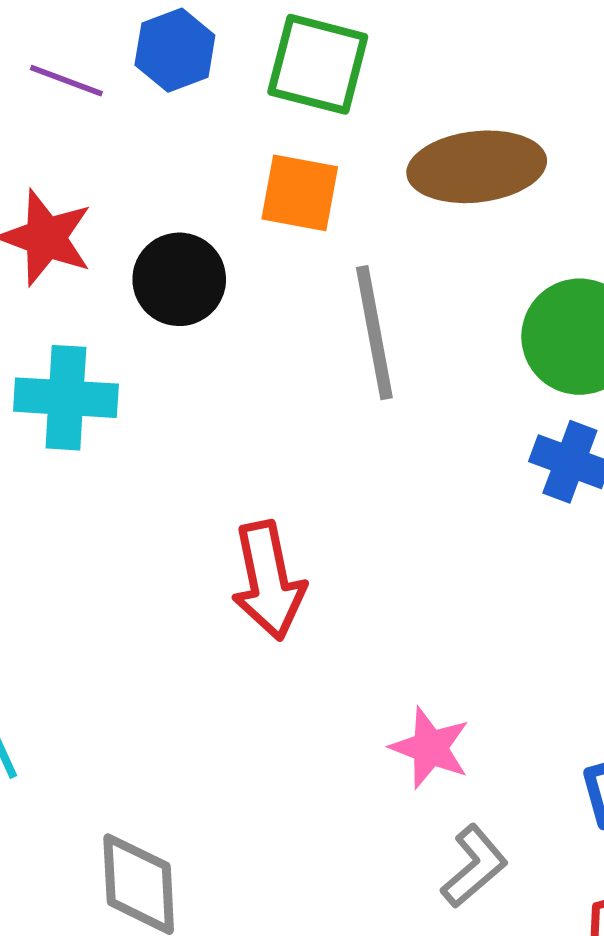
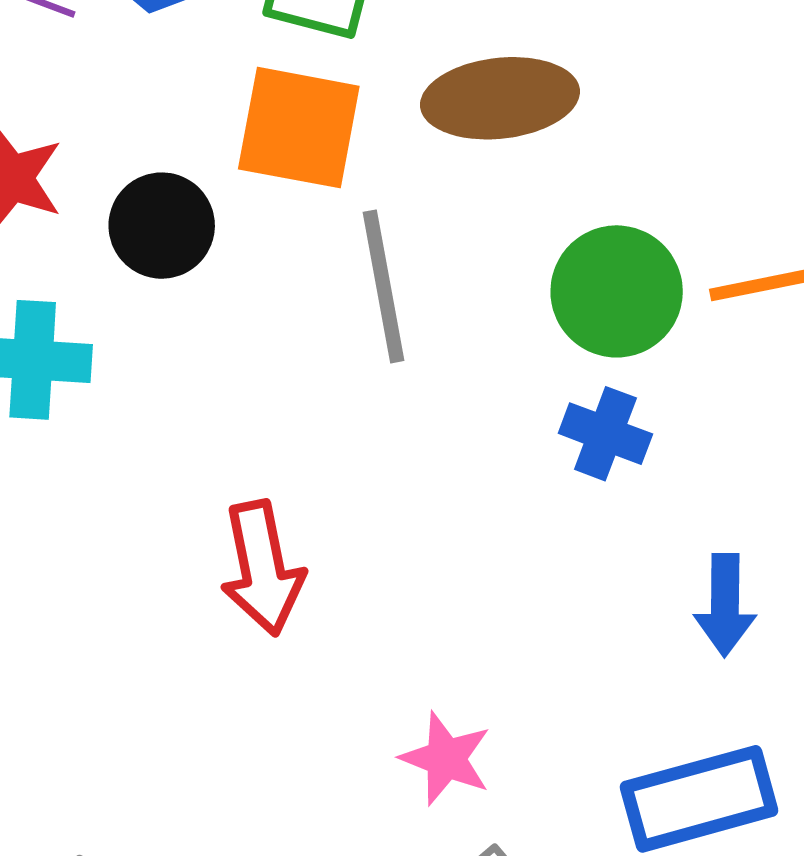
orange square: (300, 193) -> (299, 128), size x1.4

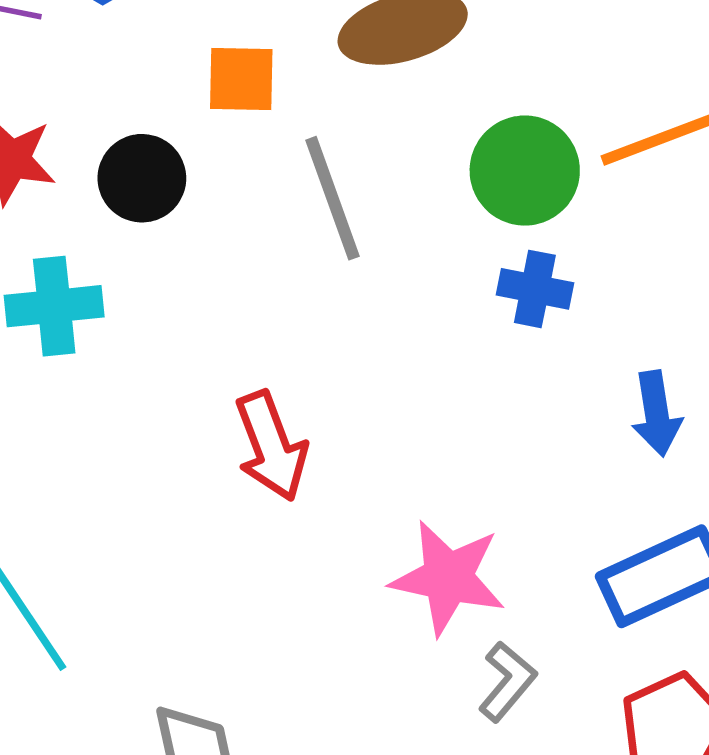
orange square: (299, 128) -> (241, 79), size x0.7
pink star: (446, 758) -> (448, 578), size x1.5

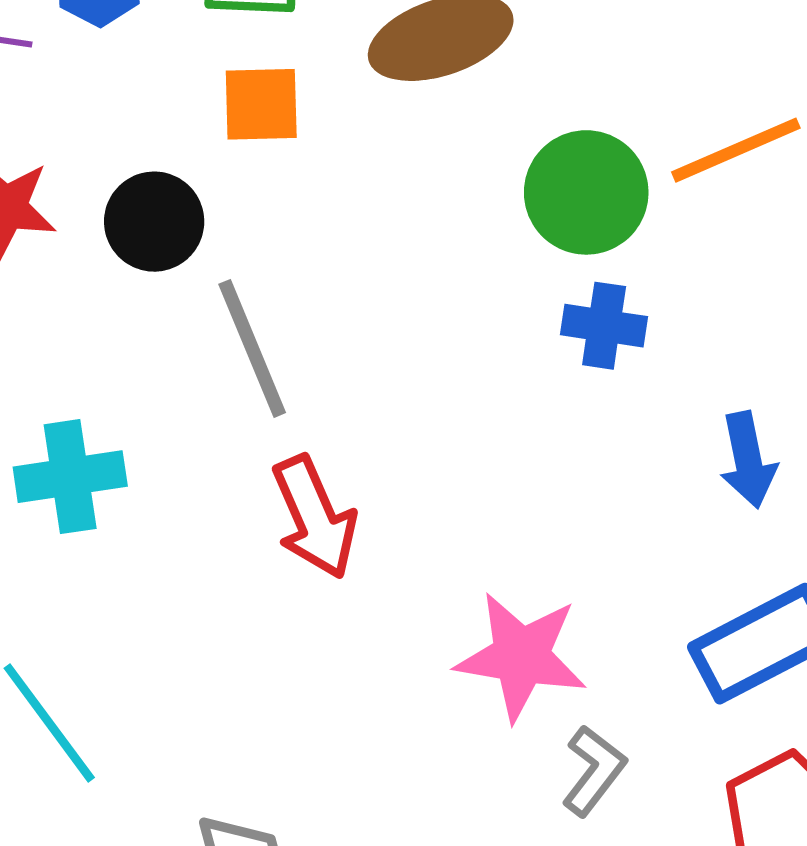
gray line: (332, 198) -> (252, 348), moved
cyan cross: (54, 306) -> (70, 477), moved

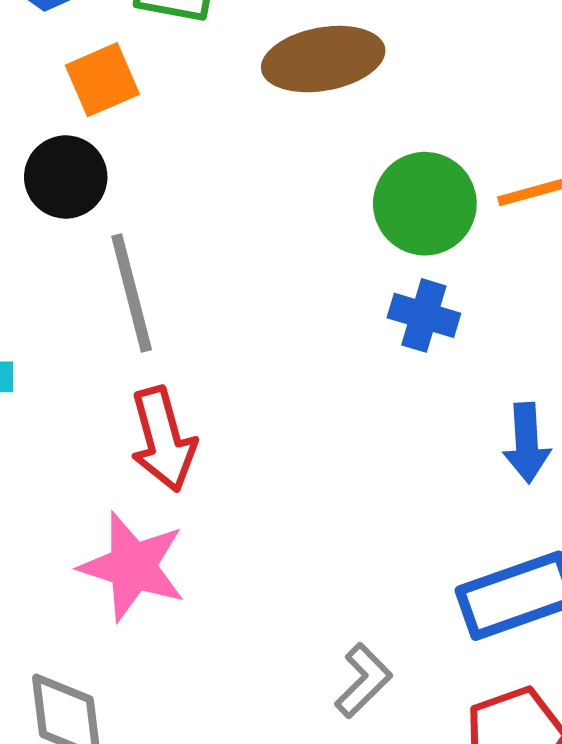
orange square: (261, 104) -> (102, 80), moved, turned -30
pink star: (521, 656) -> (133, 566), moved

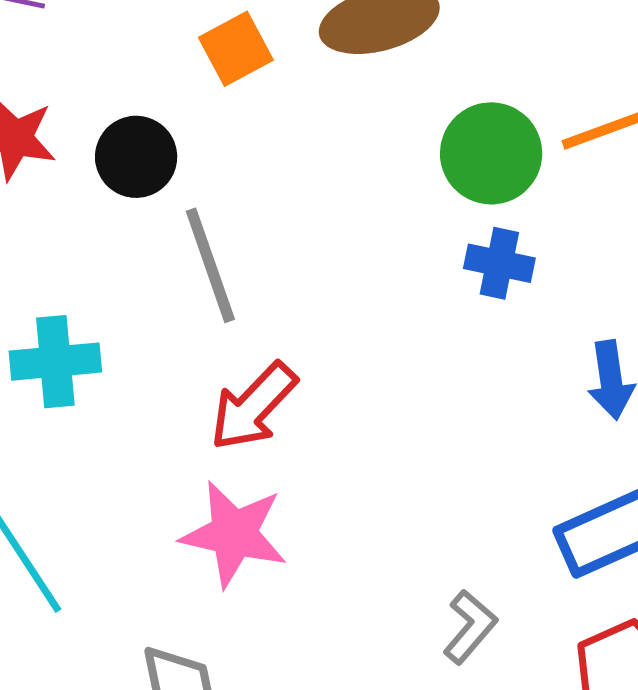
orange square: (102, 80) -> (236, 49), moved
red arrow: (163, 439) -> (253, 406), turned 64

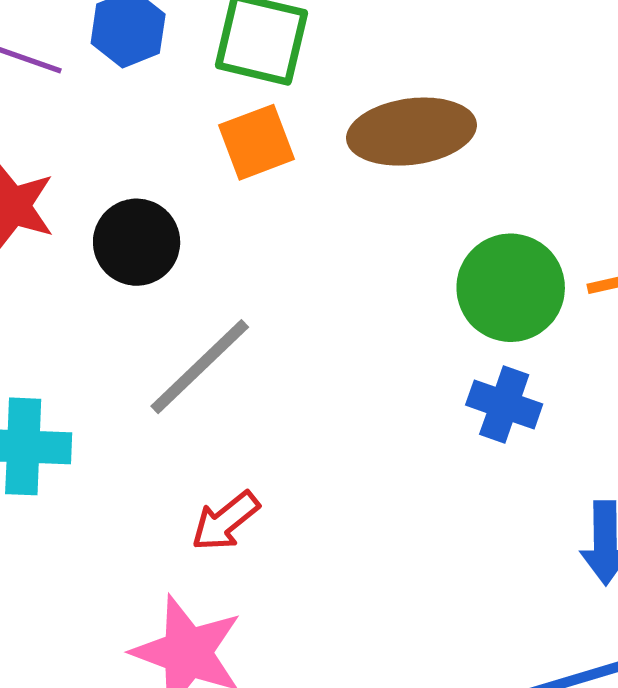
gray line: (210, 265) -> (200, 367), turned 58
red arrow: (253, 406) -> (225, 521), size x0.7

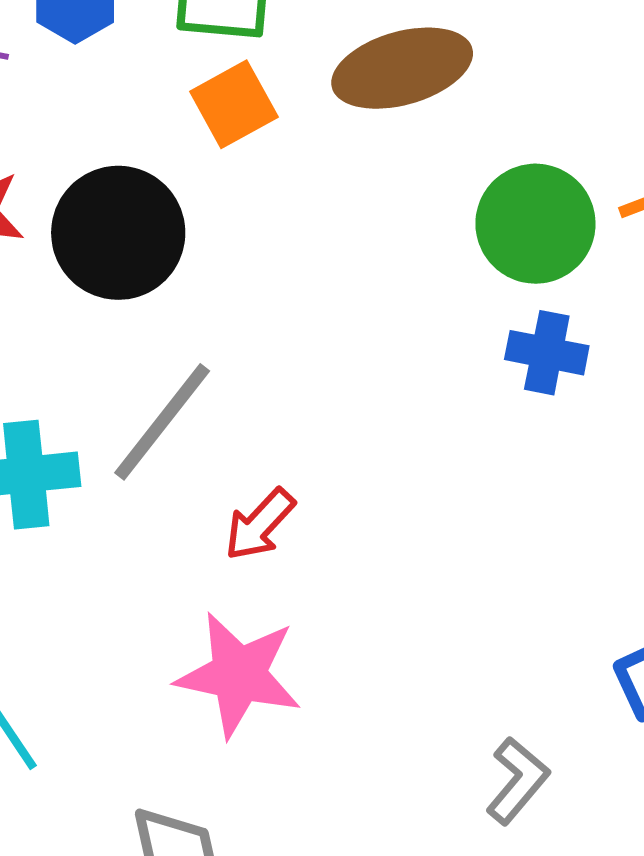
black circle: (137, 242) -> (118, 233), size x1.4
gray line: (200, 367) -> (162, 422), moved

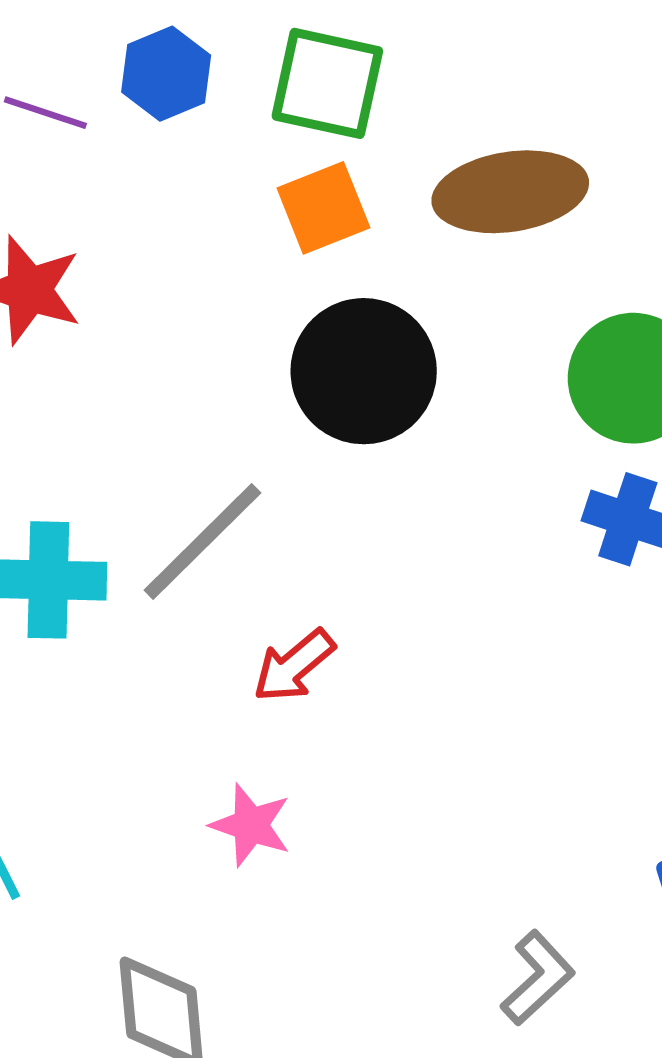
black circle: (118, 233) -> (364, 371), moved
pink star: (239, 675) -> (251, 825), size x0.6

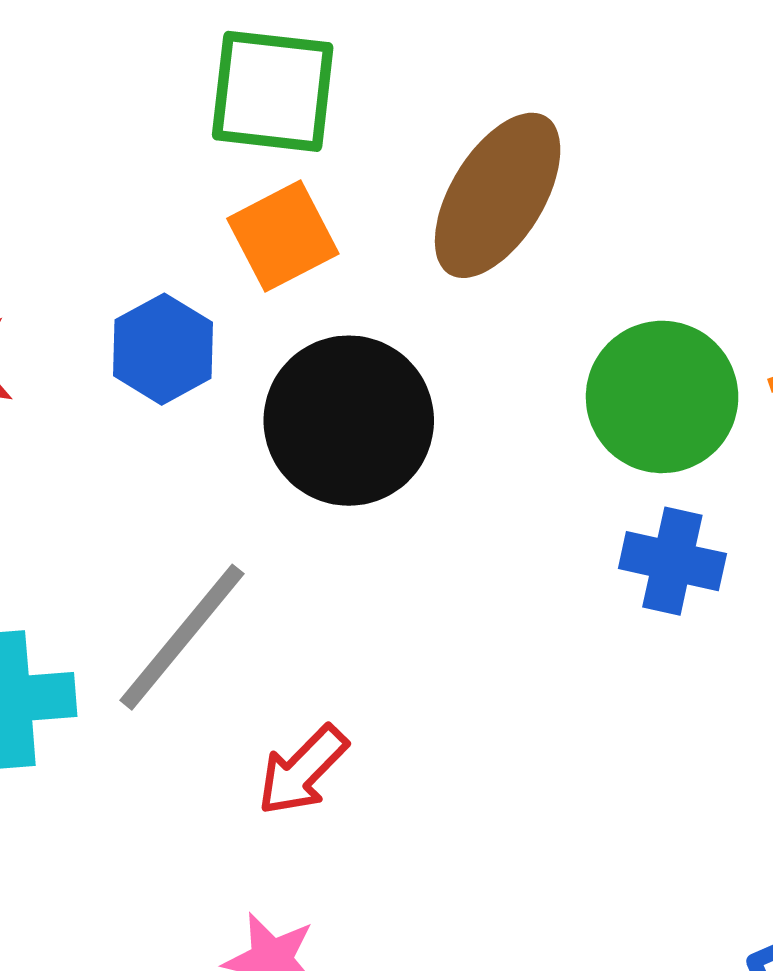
blue hexagon: (166, 74) -> (163, 349), moved
brown ellipse: (510, 192) -> (498, 195), turned -44

